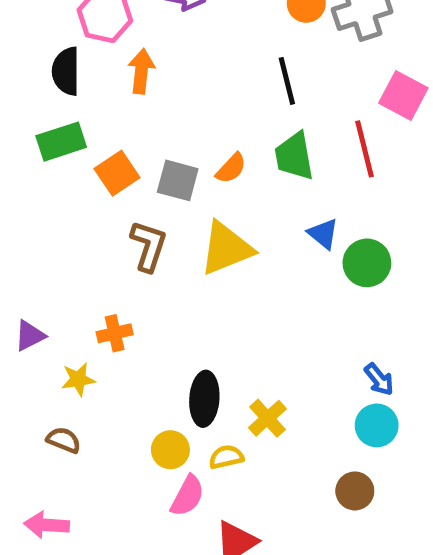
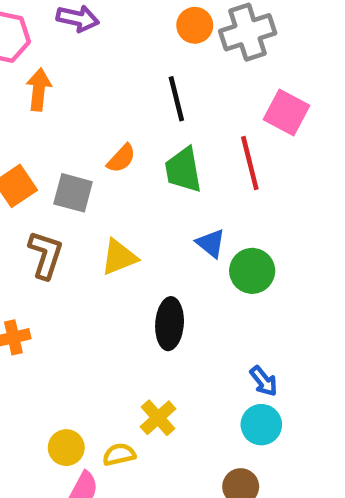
orange semicircle: (231, 168) -> (121, 158), moved
yellow triangle: (226, 248) -> (119, 257), size x0.7
black ellipse: (204, 399) -> (170, 324), moved

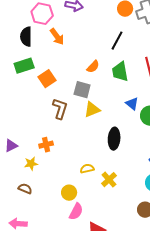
orange arrow: (39, 90) -> (57, 37), turned 138
black line: (176, 99) -> (117, 41), turned 42
gray square: (73, 193) -> (82, 90), moved
yellow semicircle: (119, 454) -> (87, 169), moved

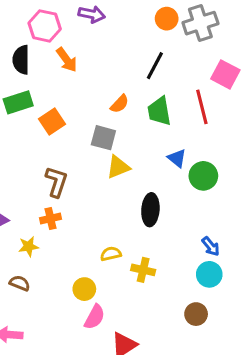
brown L-shape: (60, 109) -> (56, 182), moved
yellow cross: (109, 180) -> (143, 270), turned -35

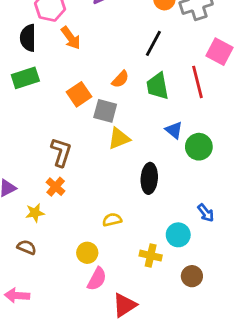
orange square: (52, 122) -> (79, 94), moved
orange cross: (51, 219) -> (56, 187), turned -36
yellow cross: (143, 270) -> (151, 256), moved
cyan circle: (209, 274) -> (178, 235), moved

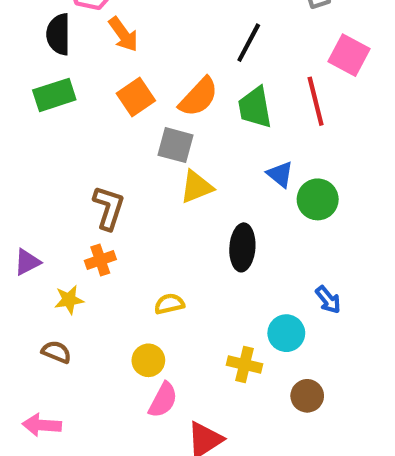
orange semicircle: (120, 79) -> (199, 97), size x1.5
orange square: (79, 94) -> (136, 97), moved
orange cross: (56, 187) -> (100, 260), turned 30
yellow semicircle: (112, 220) -> (169, 304), moved

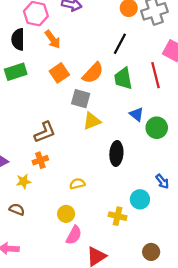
brown L-shape: (109, 208) -> (45, 132), turned 50
brown circle: (307, 396) -> (151, 252), moved

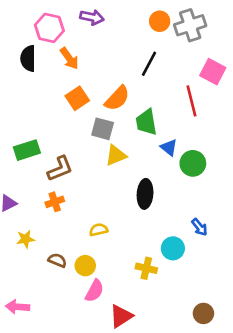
green rectangle: (16, 72) -> (27, 150), moved
green trapezoid: (123, 78) -> (146, 122), moved
yellow star: (24, 181) -> (25, 239), moved
brown semicircle: (17, 209) -> (57, 260), moved
brown circle: (151, 252) -> (203, 313), moved

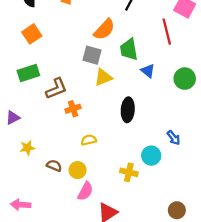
orange square: (77, 98) -> (32, 34), moved
green circle: (193, 163) -> (185, 79), moved
orange cross: (55, 202) -> (73, 109), moved

